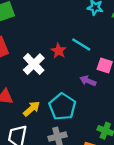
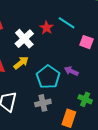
purple arrow: (88, 81) -> (71, 71), moved
yellow arrow: (32, 109) -> (21, 63), moved

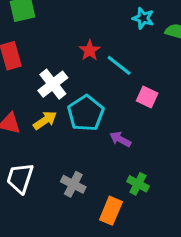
red star: (46, 28) -> (90, 50), moved
cyan pentagon: (48, 77) -> (86, 113), moved
gray cross: (43, 103) -> (73, 184), turned 35

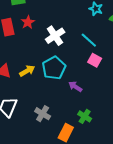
red star: (90, 50) -> (28, 22), moved
cyan line: (119, 65) -> (89, 40), moved
white cross: (53, 84) -> (55, 36), moved

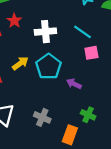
white cross: (55, 36) -> (45, 32), turned 36
pink square: (95, 60) -> (91, 53), turned -32
yellow arrow: (27, 71) -> (20, 63), moved

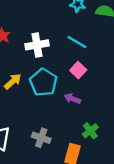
pink square: (91, 53) -> (78, 70), moved, turned -32
green cross: (88, 115) -> (90, 131), turned 32

